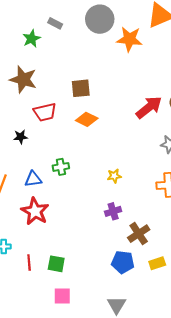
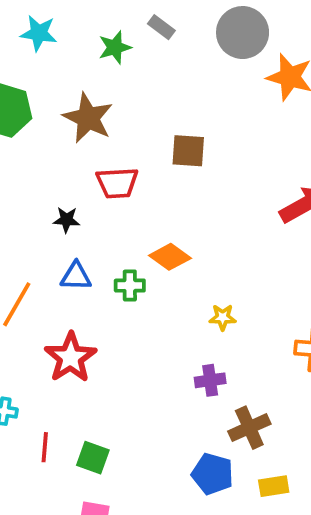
orange diamond: (87, 119) -> (170, 257), moved
blue triangle: (33, 179) -> (76, 276), moved

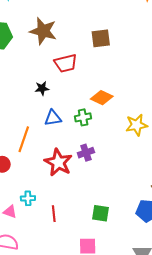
yellow star: (223, 317) -> (137, 125), size x1.5
purple cross: (210, 380) -> (86, 153), moved
green square: (93, 458) -> (101, 213), moved

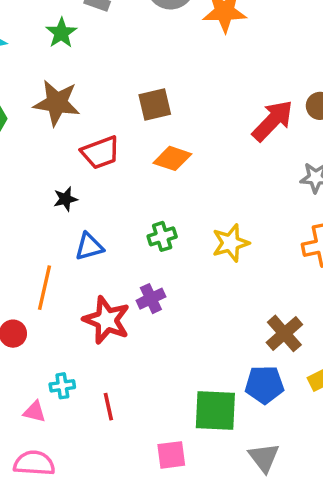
orange diamond: (102, 98) -> (172, 158), moved
green cross: (83, 117) -> (162, 236), moved
green square: (101, 213) -> (215, 410), moved, size x1.5

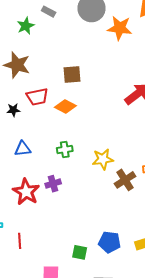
orange diamond: (172, 158) -> (65, 106), moved
black star: (65, 199) -> (13, 110), moved
brown cross: (284, 333) -> (125, 180), moved
green square: (215, 410) -> (80, 252), size x0.6

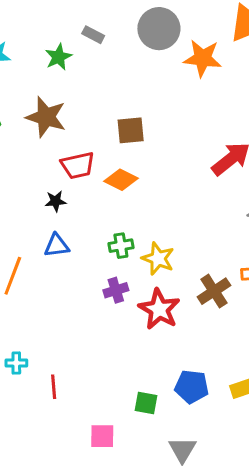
black star: (13, 110) -> (56, 201), moved
yellow star: (103, 159) -> (158, 259), moved, turned 30
purple cross: (53, 184) -> (116, 290), moved
red star: (26, 192) -> (159, 309), moved

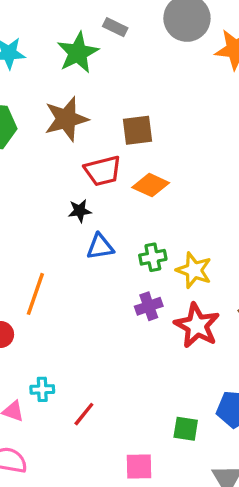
green star: (58, 57) -> (78, 53), size x1.4
brown star: (46, 117) -> (66, 119), turned -30
brown square: (131, 130) -> (138, 130), moved
blue triangle: (57, 246) -> (100, 247), moved
red line: (54, 387) -> (84, 414), turned 45

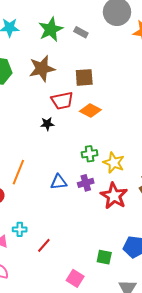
gray rectangle: (115, 27) -> (81, 32), moved
blue triangle: (100, 247) -> (59, 182), moved
pink square: (139, 467) -> (75, 278), turned 30

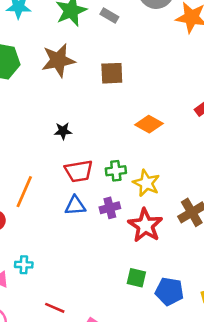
red trapezoid: (62, 101) -> (79, 171), moved
orange diamond: (90, 111) -> (149, 124), moved
red line: (44, 245) -> (55, 308), moved, turned 70
green square: (104, 257) -> (136, 278), moved

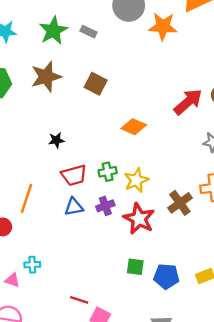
brown square: (112, 73) -> (96, 84), turned 35
yellow star: (146, 183) -> (136, 180), turned 30
red line: (55, 308) -> (79, 300), moved

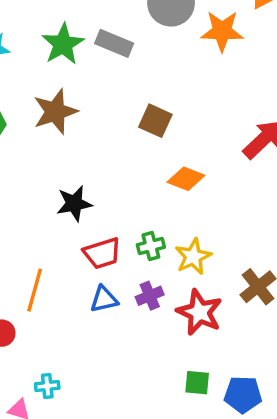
gray rectangle: (88, 32) -> (114, 43), size x1.5
brown square: (96, 84) -> (155, 121), moved
black star: (56, 140) -> (74, 203), size x1.5

